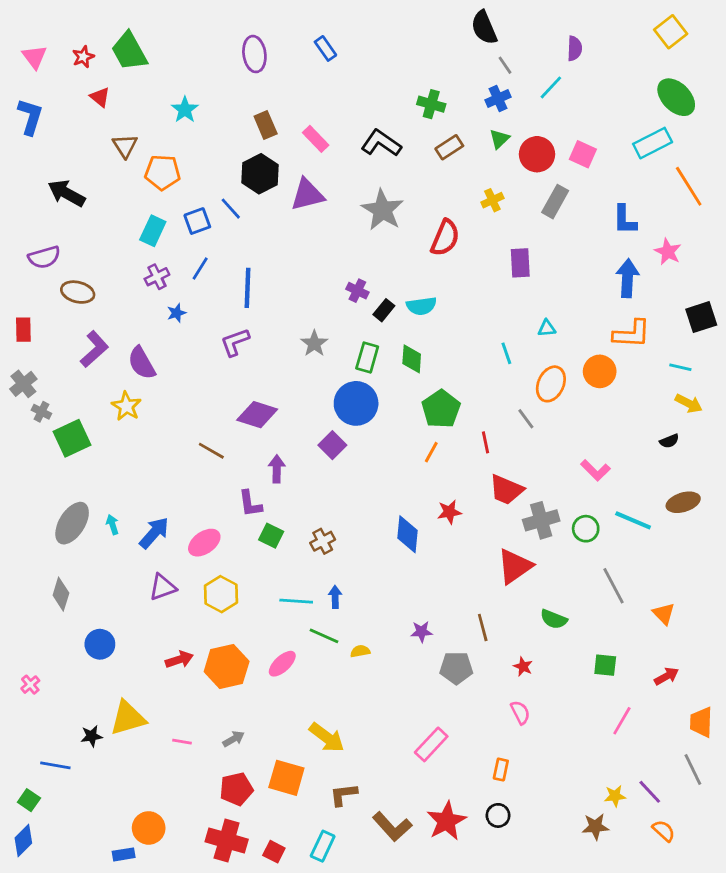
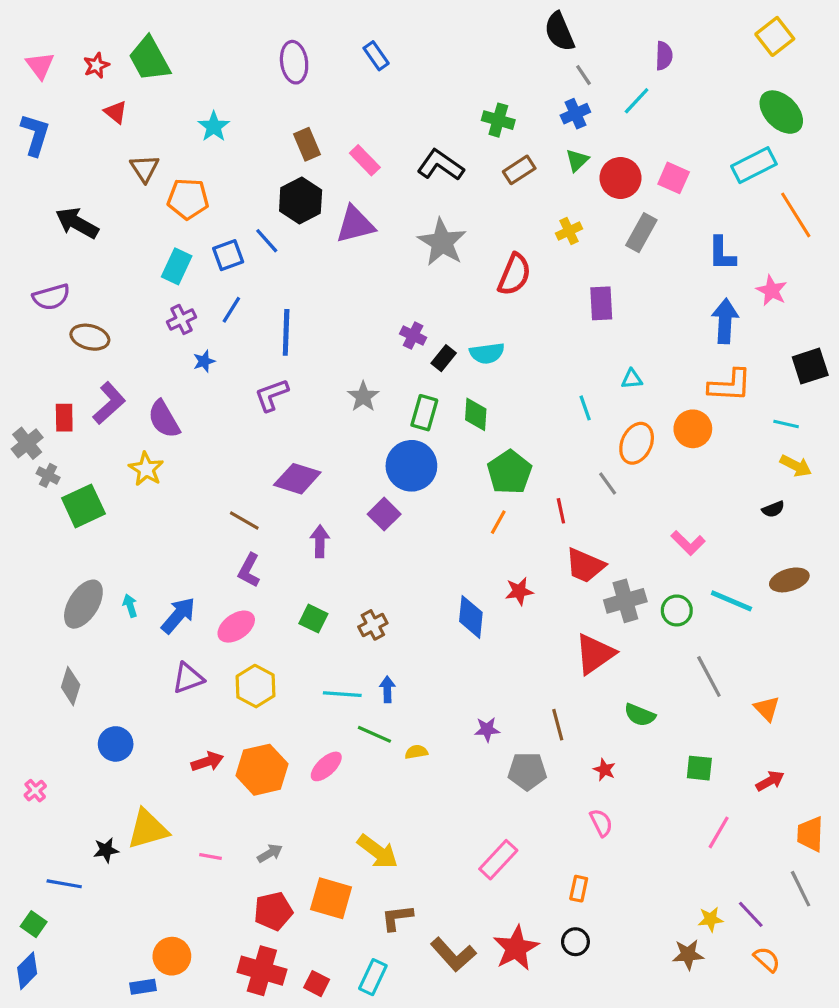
red rectangle: (23, 330) -> (64, 418), moved
purple L-shape: (250, 504) -> (249, 570), moved, turned 36

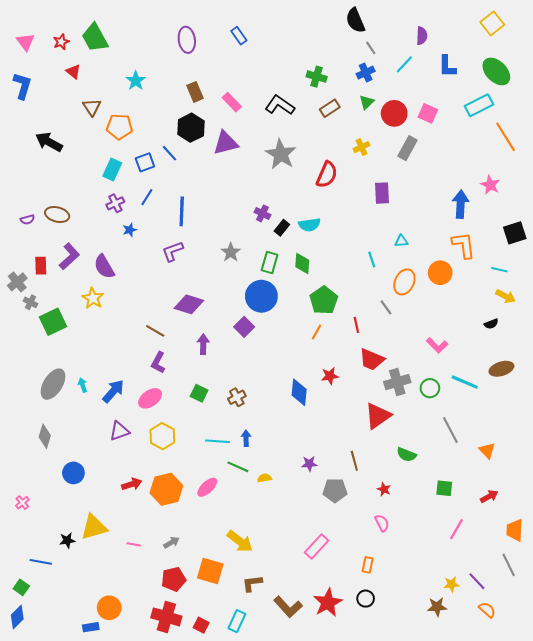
blue L-shape: (722, 254) -> (447, 66), moved
purple semicircle: (51, 297) -> (27, 220), moved, size x0.6
orange L-shape: (730, 385) -> (464, 245), turned -100

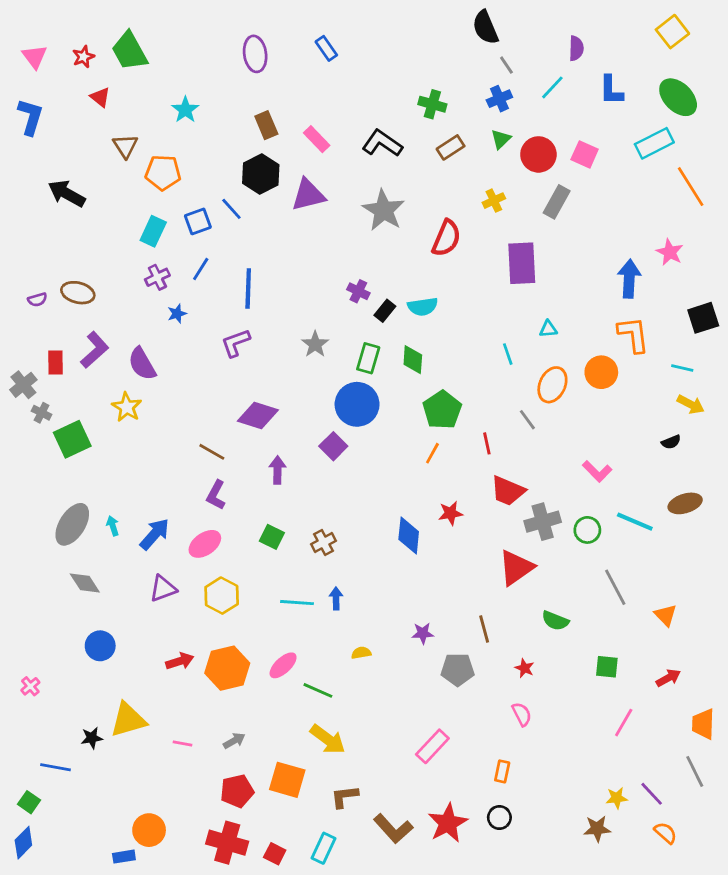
purple rectangle: (382, 193) -> (522, 263), size x1.4
gray diamond: (45, 436) -> (85, 583), moved, turned -50
green line: (238, 467) -> (318, 690), moved

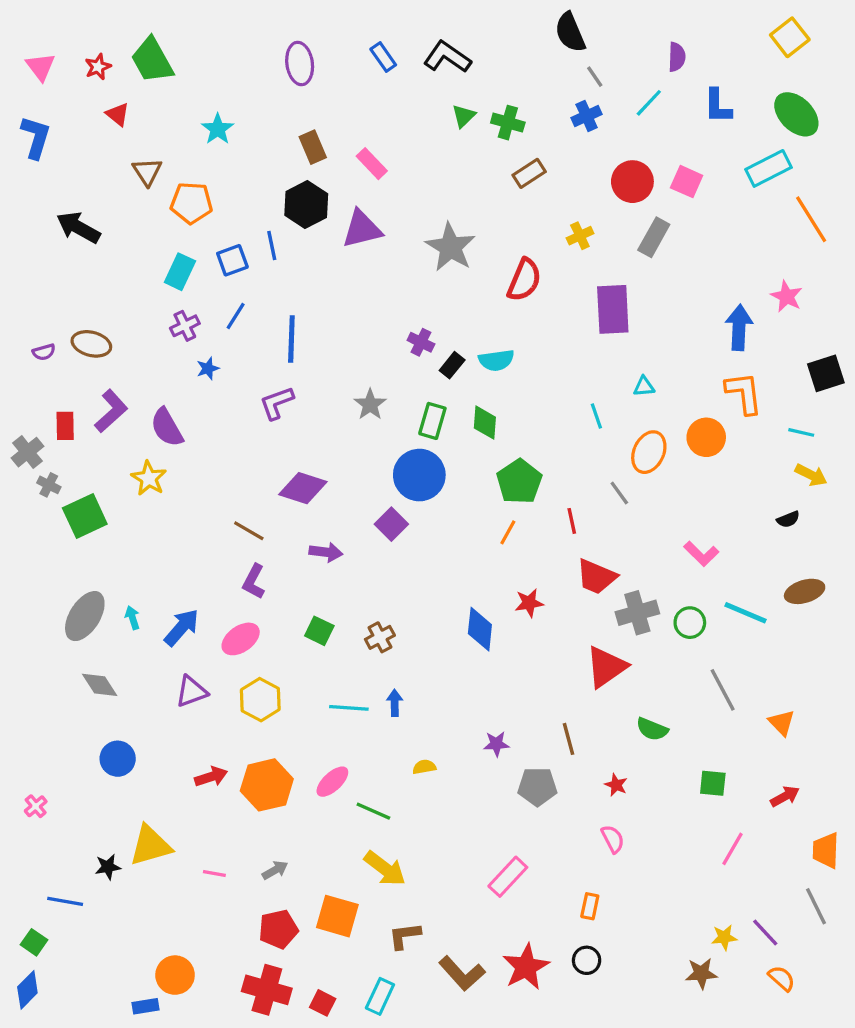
green triangle: (501, 139) -> (464, 116), moved
black L-shape: (382, 143) -> (447, 57), moved
blue line: (231, 209) -> (272, 245), turned 30
purple arrow: (277, 470) -> (326, 552), turned 96

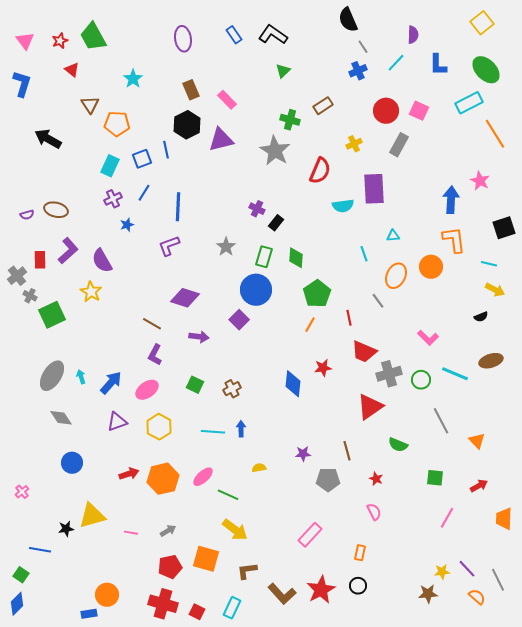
green cross: (508, 123) -> (290, 120), moved
cyan semicircle: (496, 360) -> (343, 206), moved
gray line: (816, 906) -> (498, 580), moved

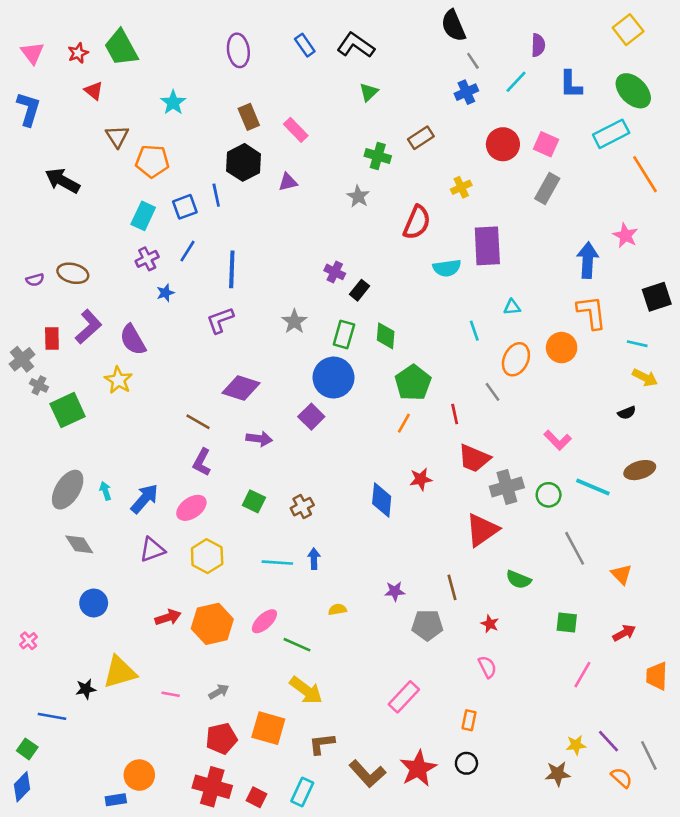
purple triangle: (221, 140) -> (288, 182), size x0.6
gray rectangle: (399, 145) -> (547, 189), moved
gray star: (275, 151) -> (358, 196), size x0.6

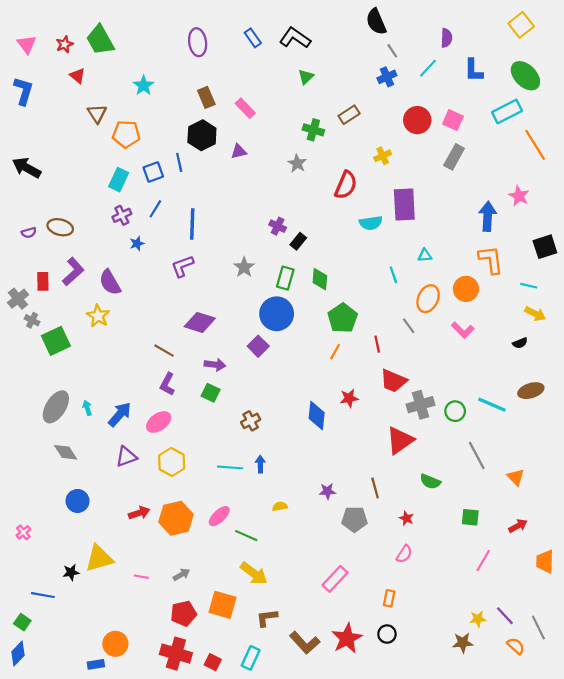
black arrow: (62, 181) -> (27, 168), moved
pink L-shape: (558, 440) -> (463, 330), moved
green square: (254, 501) -> (211, 393), moved
pink semicircle: (487, 667) -> (404, 554), turned 60

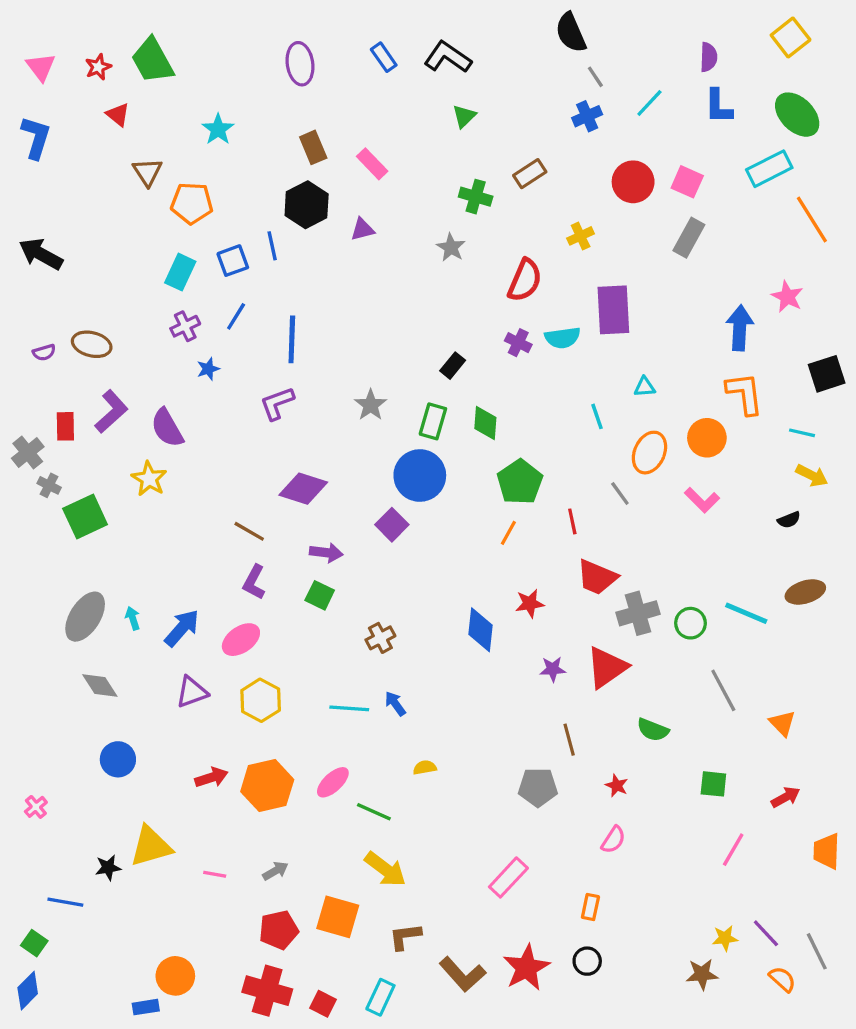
purple semicircle: (446, 38) -> (709, 57), moved
purple cross: (278, 226) -> (518, 343), moved
blue arrow: (260, 464) -> (395, 704), turned -35
purple star: (327, 491) -> (553, 669), moved

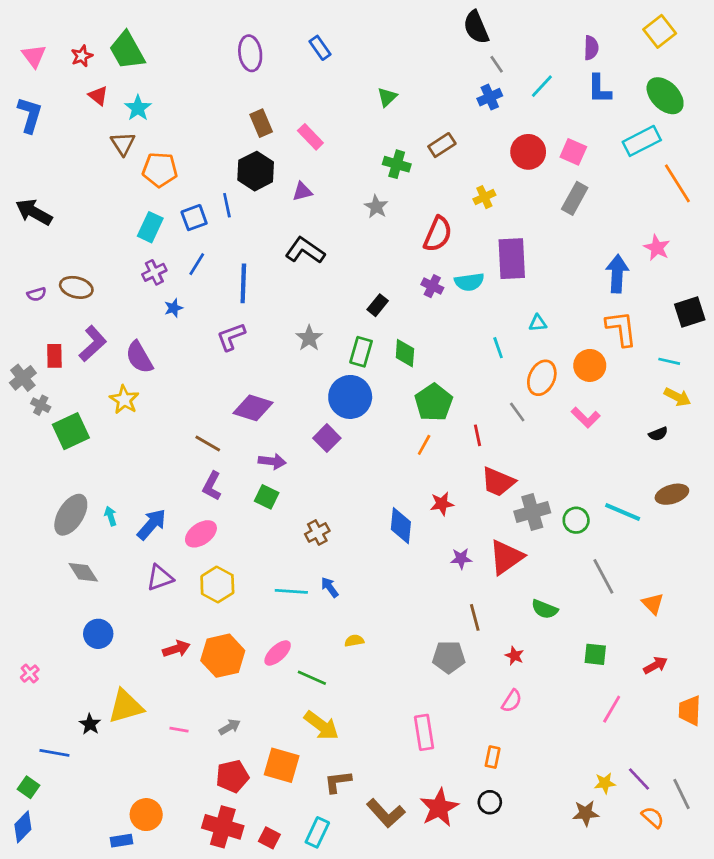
black L-shape: (448, 57) -> (305, 250), moved
cyan star: (218, 129) -> (138, 108), moved
black star: (108, 868) -> (90, 724), turned -30
pink rectangle: (508, 877) -> (424, 732), turned -52

